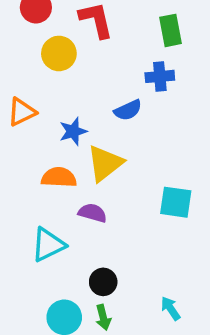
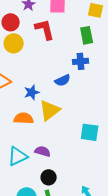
yellow circle: (59, 53) -> (14, 43), moved
purple semicircle: (93, 213) -> (43, 151), moved

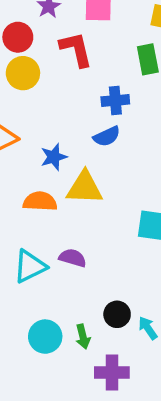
blue cross: (81, 61) -> (115, 100), moved
yellow triangle: (50, 110) -> (85, 188), turned 40
black circle: (49, 177) -> (117, 314), moved

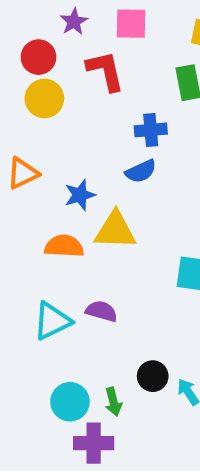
purple cross: (112, 372) -> (94, 443), moved

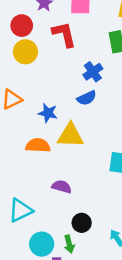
blue cross: (151, 130) -> (93, 72), turned -30
blue star: (80, 195) -> (48, 113), turned 30
cyan triangle: (52, 321) -> (20, 210), moved
black circle: (153, 376) -> (82, 223), moved

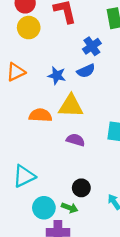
blue star: (48, 113) -> (57, 76), moved
purple semicircle: (62, 187) -> (75, 140), moved
green arrow: (69, 244) -> (70, 208), turned -56

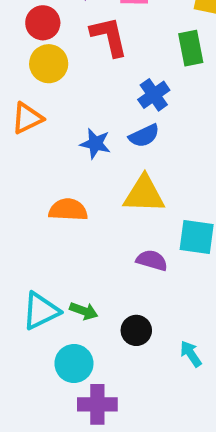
orange triangle: (16, 72) -> (27, 118), moved
yellow triangle: (71, 106) -> (144, 194), moved
purple semicircle: (75, 140) -> (152, 260), moved
green arrow: (70, 208) -> (84, 311), moved

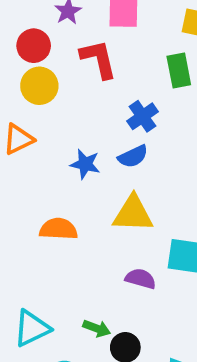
green arrow: (84, 311) -> (97, 328), moved

